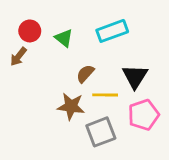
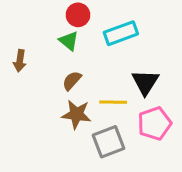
red circle: (30, 31) -> (78, 15), moved
brown arrow: (18, 57) -> (20, 61), turned -30
brown semicircle: (85, 74) -> (72, 81), moved

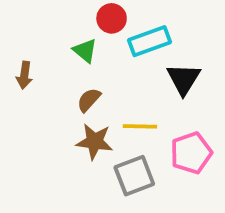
red circle: (78, 15) -> (112, 18), moved
black triangle: (145, 82) -> (184, 79), moved

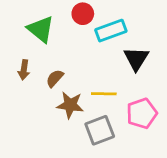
green triangle: (85, 51) -> (41, 29), moved, size x1.5
brown arrow: (24, 75) -> (24, 70), moved
brown semicircle: (89, 100) -> (55, 78), moved

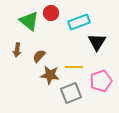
red circle: (83, 14) -> (51, 13), moved

